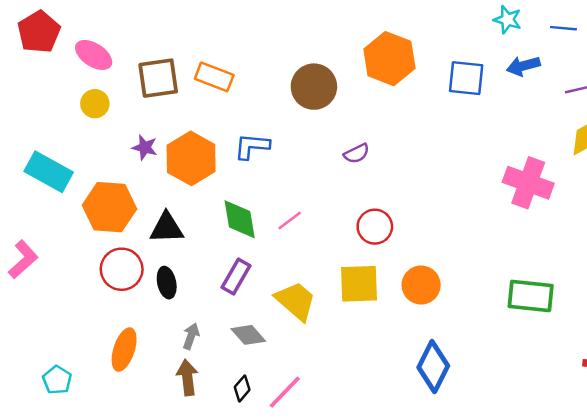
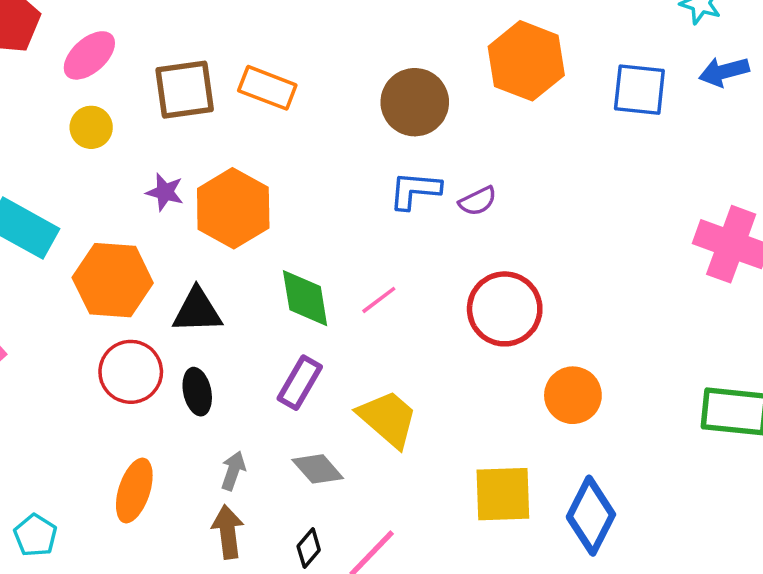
pink ellipse: (94, 55) -> (89, 55), turned -75
blue L-shape: (252, 146) -> (415, 190), moved
red circle: (375, 227) -> (505, 309), size x1.4
yellow square: (359, 284) -> (503, 494), moved

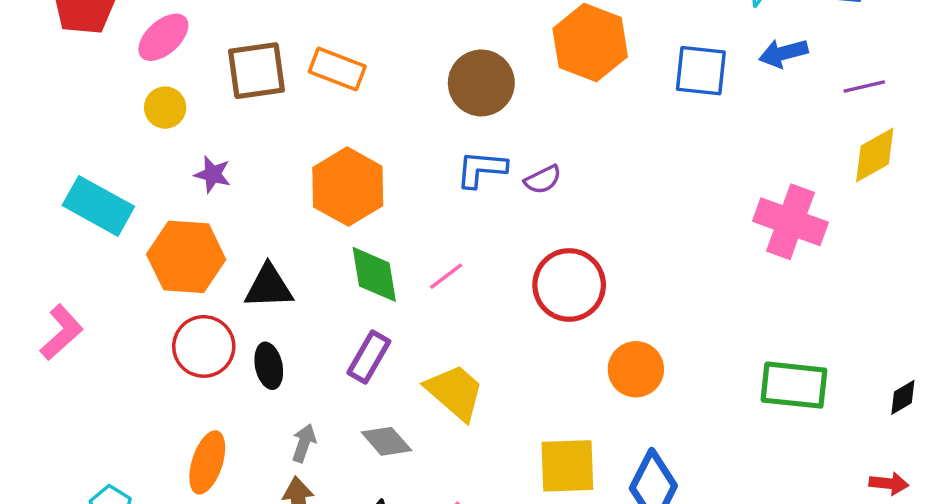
purple star: (165, 192) -> (213, 174), moved
orange hexagon: (233, 208) -> (348, 187), moved

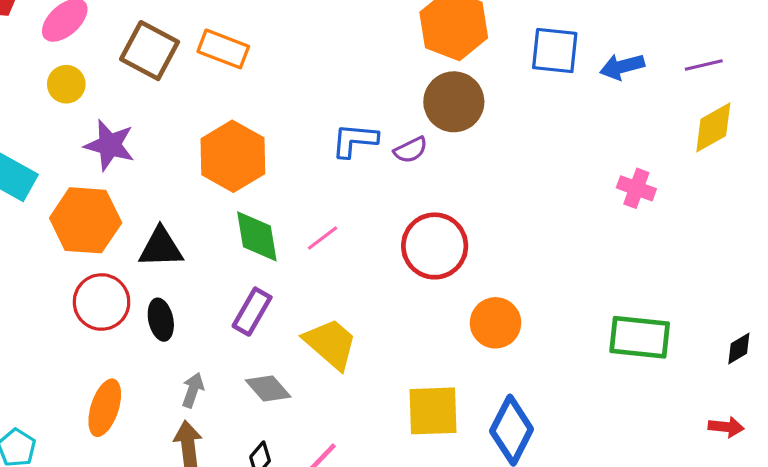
blue arrow: (783, 53) -> (622, 67), moved
brown square: (256, 71) -> (150, 51), turned 36
brown circle: (481, 83) -> (454, 102), moved
purple star: (213, 174) -> (110, 145), size x1.5
pink cross: (790, 222) -> (636, 188), size x0.6

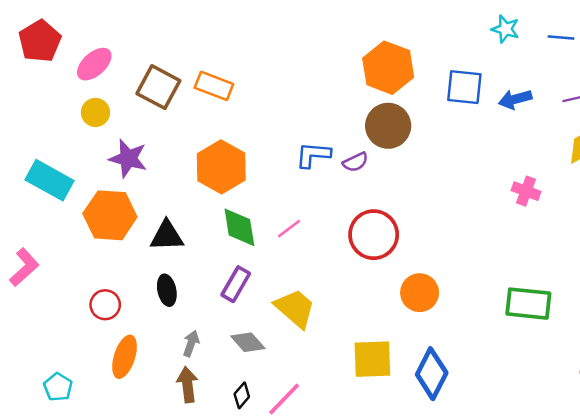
red circle: (102, 302) -> (105, 305), moved, size x0.7

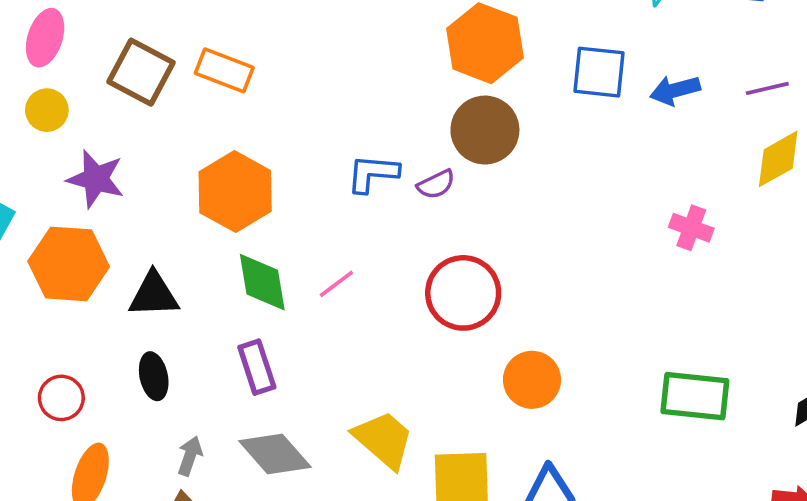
pink ellipse: (94, 64) -> (45, 38), turned -30
purple rectangle: (236, 284) -> (257, 367), turned -48
yellow trapezoid: (295, 308) -> (384, 440), moved
gray diamond: (248, 342) -> (275, 454), size x1.4

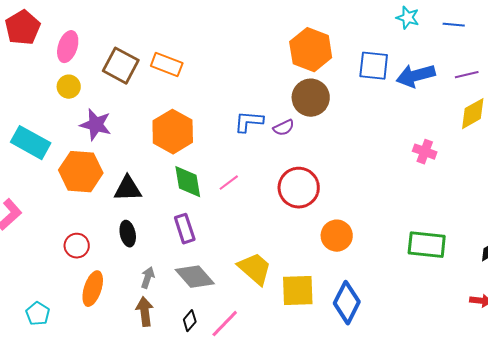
blue arrow: (675, 90) -> (416, 76), size x1.4

